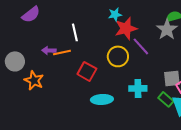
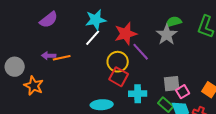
purple semicircle: (31, 14) -> (49, 20), moved
cyan star: (115, 14) -> (96, 20), moved, size x1.5
white line: (75, 32) -> (93, 38), moved, turned 54
red square: (87, 71) -> (119, 77), moved

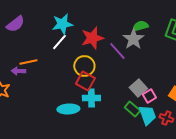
purple line: (141, 52) -> (117, 51), moved
purple arrow: (49, 56) -> (18, 71), moved
gray square: (172, 84) -> (138, 88), turned -36
cyan cross: (138, 94) -> (91, 98), moved

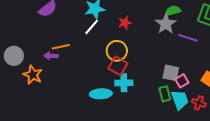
red star: (92, 38) -> (125, 23), size x0.6
purple line: (117, 51) -> (188, 38), moved, turned -30
gray square: (138, 88) -> (171, 73), turned -36
green rectangle: (132, 109) -> (165, 94), turned 35

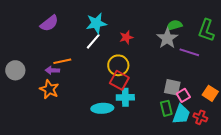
orange star: (33, 75) -> (49, 89), moved
cyan trapezoid: (180, 100) -> (181, 114), turned 40

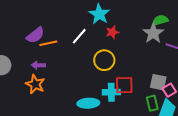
purple semicircle: (49, 23) -> (35, 35), moved
cyan star: (96, 23) -> (99, 14), moved, turned -30
orange line: (62, 61) -> (48, 43), moved
red square: (119, 80) -> (124, 85), moved, turned -30

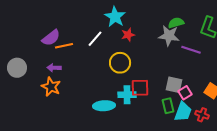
gray star: (153, 33) -> (169, 36), turned -30

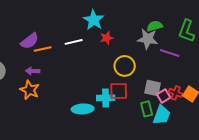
white line: (95, 39) -> (74, 42), turned 36
yellow circle: (120, 63) -> (125, 66), moved
red cross: (202, 115) -> (176, 93), moved

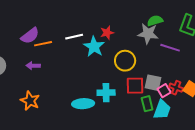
cyan star: (94, 20) -> (94, 47), moved
orange star: (30, 90) -> (30, 101), moved
red square: (119, 91) -> (135, 86), moved

